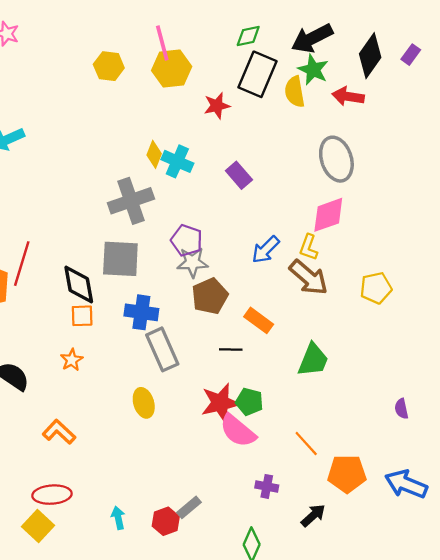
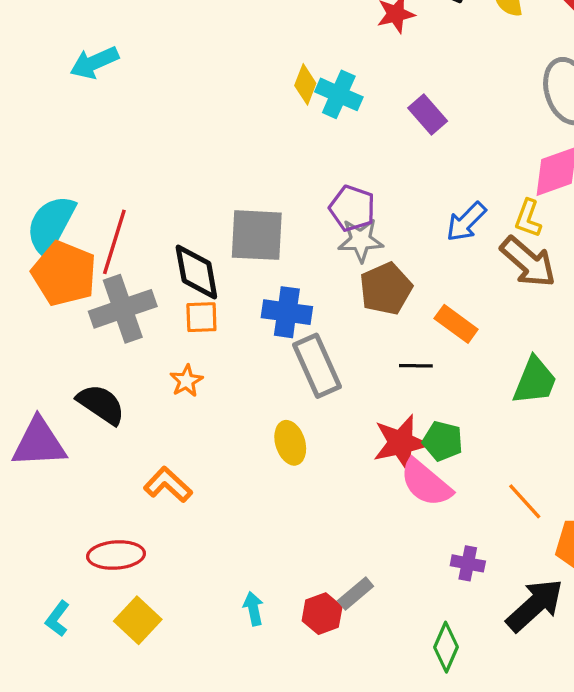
gray cross: (131, 201) -> (123, 309), moved
red ellipse: (52, 495) -> (116, 555), moved
black arrow: (313, 515) -> (535, 605), size x1.6

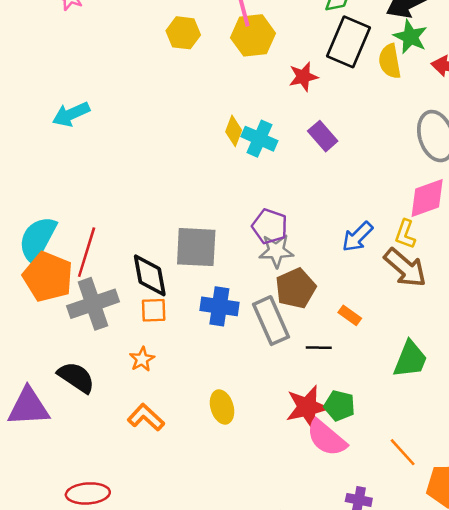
purple rectangle: (428, 115) -> (323, 136), moved
orange rectangle: (456, 324) -> (350, 315), size x0.7
gray rectangle: (317, 366) -> (271, 321), moved
orange L-shape: (168, 485) -> (146, 417), moved

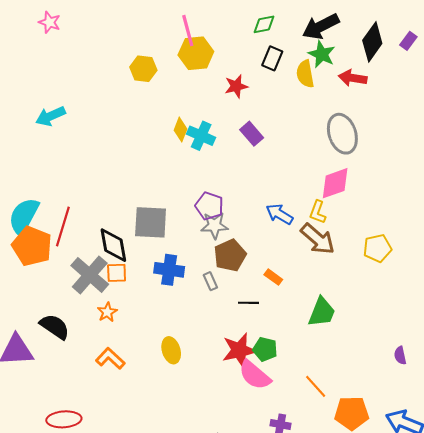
yellow hexagon: (183, 33) -> (143, 69), moved
black rectangle: (348, 42) -> (272, 58), size x0.6
blue arrow: (357, 237) -> (279, 214), turned 76
gray cross: (93, 304) -> (90, 275), moved, turned -30
gray rectangle: (271, 321) -> (210, 281), size x0.5

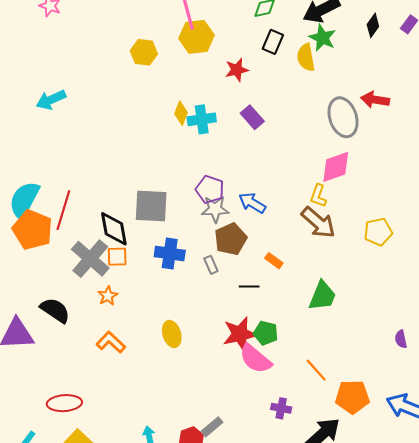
black diamond: (372, 42) -> (373, 25), size x0.6
red arrow: (353, 78) -> (375, 100), moved
cyan cross: (201, 136) -> (202, 119), turned -32
blue arrow: (279, 214) -> (252, 203), moved

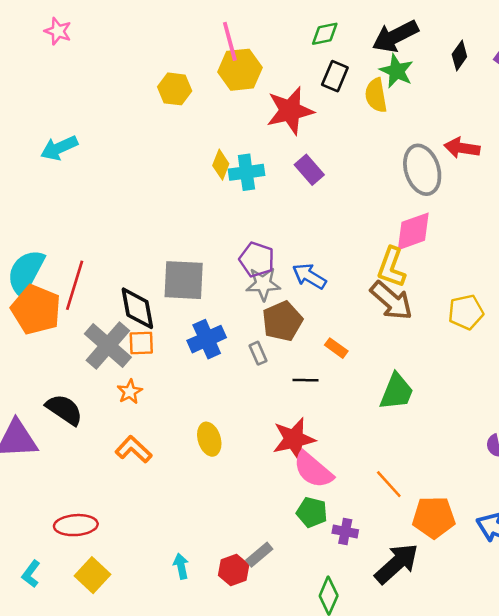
red star: (237, 70) -> (290, 111), size x1.6
yellow L-shape: (318, 196) -> (391, 267), size x1.4
blue cross: (170, 253) -> (207, 339), turned -32
green pentagon: (266, 333) -> (312, 512), moved

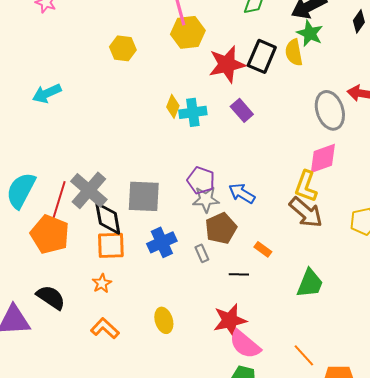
black rectangle: (335, 76) -> (262, 56), moved, size x1.4
yellow hexagon: (175, 89) -> (123, 48), moved
orange pentagon: (36, 310) -> (50, 234), moved
orange square: (141, 343) -> (111, 245), size x1.4
gray cross: (108, 345) -> (89, 190), moved

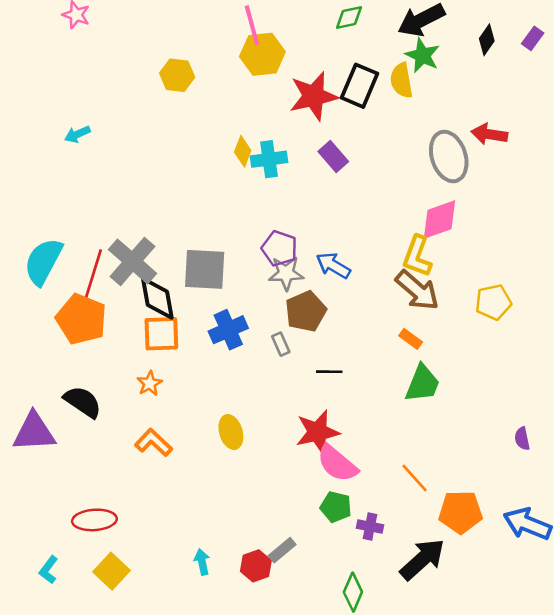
cyan arrow: (47, 93) -> (77, 134), size x0.7
orange rectangle: (263, 249) -> (411, 339), moved

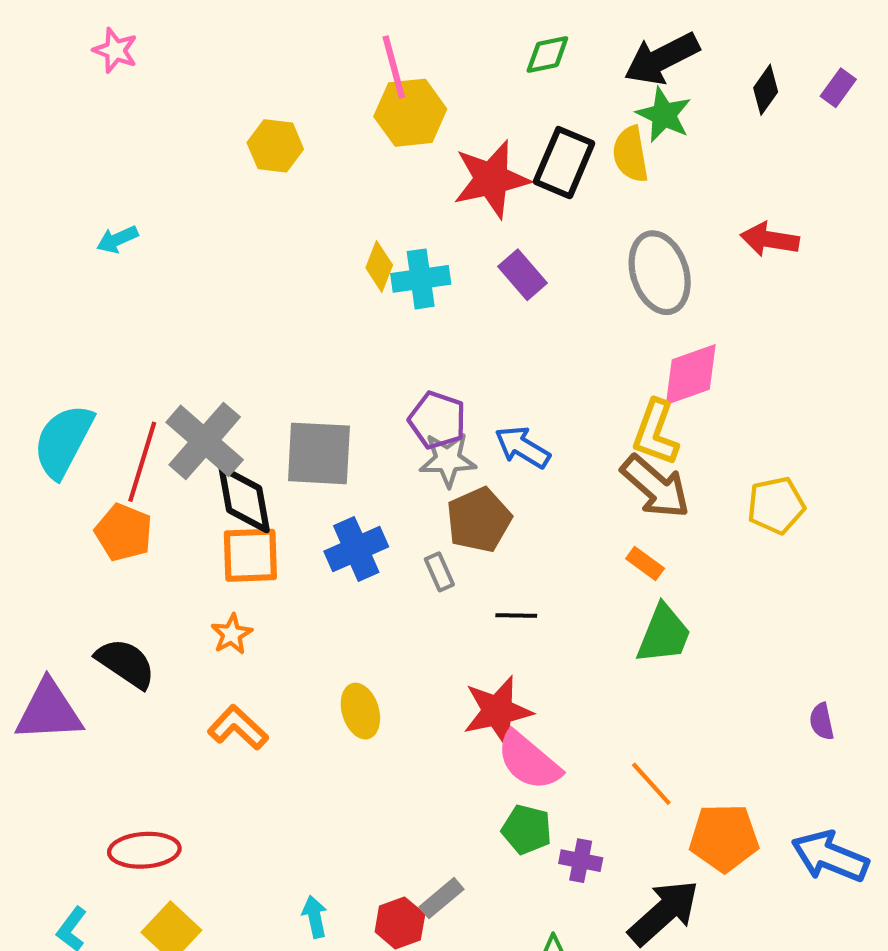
gray ellipse: (449, 157) -> (660, 273), moved
orange pentagon: (81, 319) -> (124, 532), size x0.7

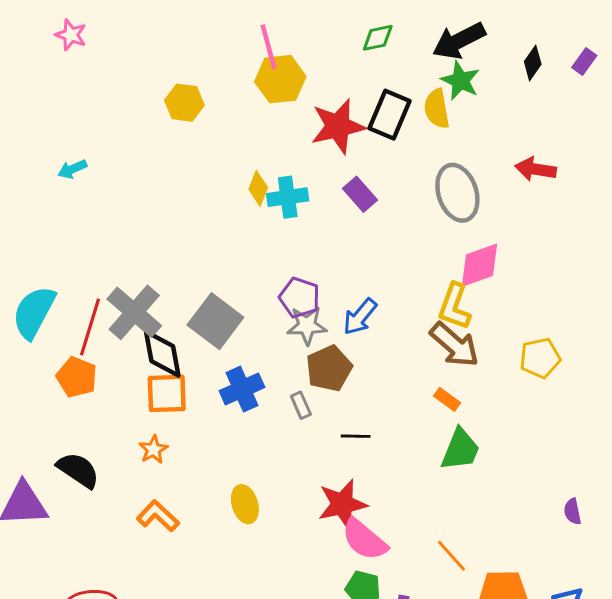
blue arrow: (522, 447) -> (360, 317), turned -81
gray square: (319, 453) -> (215, 321), turned 34

